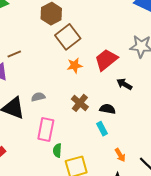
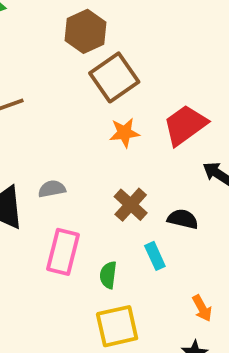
cyan rectangle: (102, 129) -> (155, 256), moved
green semicircle: (57, 150) -> (108, 275), moved

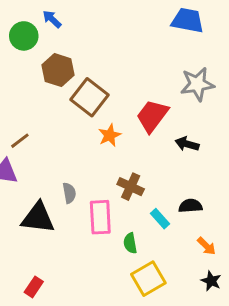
gray semicircle: (52, 189) -> (69, 193), turned 108
black semicircle: (183, 219) -> (190, 206), moved
pink rectangle: (63, 252) -> (100, 217), moved

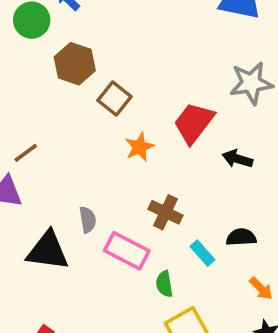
brown square: (90, 97) -> (114, 98), size x0.7
pink rectangle: (100, 217) -> (127, 251), turned -60

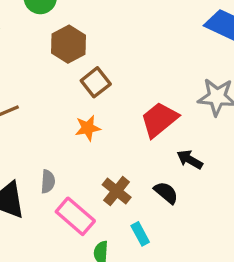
orange star: (140, 147) -> (88, 128), moved
black semicircle: (241, 237) -> (166, 193), moved, turned 30

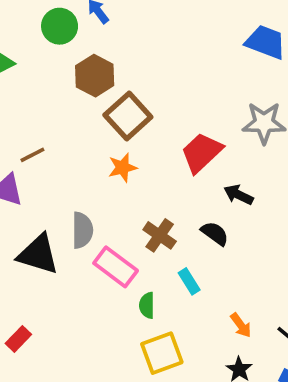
brown square: (96, 82) -> (128, 116), size x1.4
gray semicircle: (48, 181) -> (82, 230), size x1.4

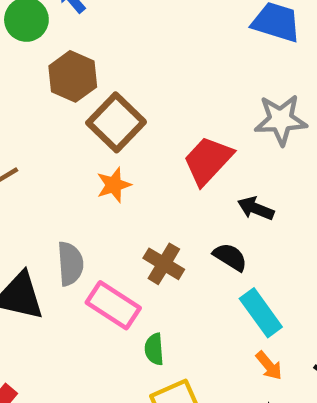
cyan rectangle: (189, 281) -> (261, 313), moved, size x1.5

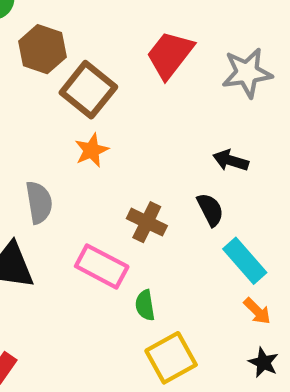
red trapezoid: (208, 161) -> (170, 55), moved
black semicircle: (230, 257) -> (210, 210), turned 36
gray semicircle: (70, 264) -> (39, 202), moved

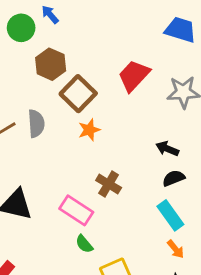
orange star: (92, 150) -> (89, 130), moved
gray semicircle: (39, 202) -> (36, 124), moved
black semicircle: (210, 210) -> (174, 178), moved, turned -90
green semicircle: (145, 305) -> (84, 244), moved, turned -36

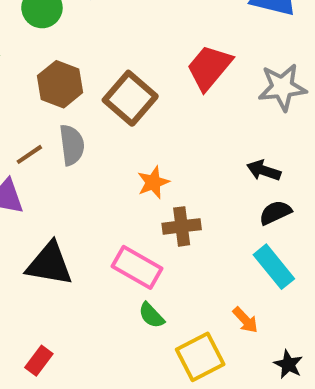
brown hexagon: (51, 64) -> (60, 84), moved
orange star: (89, 130) -> (153, 182), moved
brown cross: (109, 184) -> (182, 226), turned -35
orange arrow: (176, 249) -> (245, 320), moved

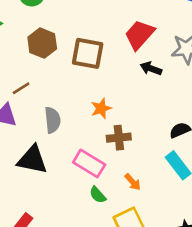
brown square: (130, 98) -> (88, 53), turned -32
gray semicircle: (72, 145) -> (53, 120), moved
black arrow: (264, 170) -> (151, 69), moved
orange arrow: (245, 320) -> (133, 182), moved

